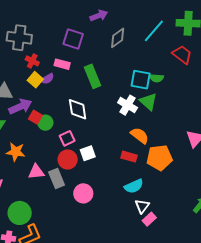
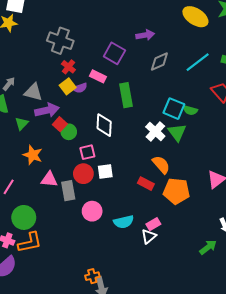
cyan semicircle: (134, 186) -> (124, 222), moved
pink rectangle: (149, 219) -> (153, 224), moved

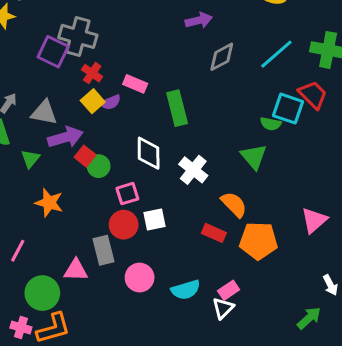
purple square: (114, 53) -> (53, 52), moved
cyan square: (174, 109) -> (288, 109), moved
white cross: (155, 131) -> (193, 170), moved
pink triangle: (49, 179) -> (76, 270), moved

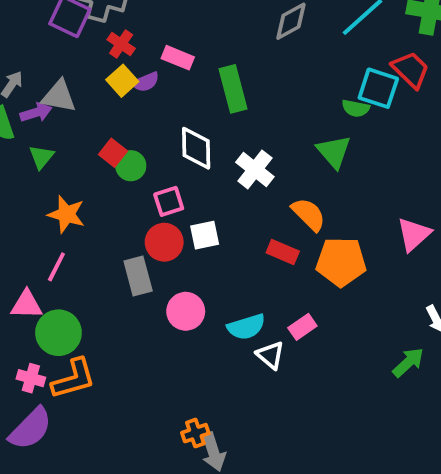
purple arrow: (65, 137) -> (36, 112), moved, size x0.7
pink line: (18, 251) -> (56, 267), moved
pink triangle: (76, 270) -> (27, 305), moved
white triangle: (223, 308) -> (270, 355), moved, turned -35

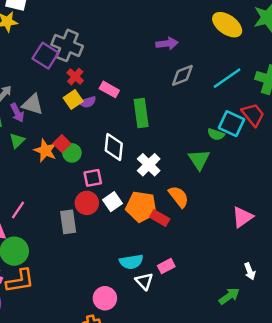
purple arrow: (36, 112) -> (17, 113), turned 72
orange star: (66, 214) -> (45, 150), moved
white square: (205, 235) -> (112, 202), turned -30
orange pentagon: (341, 262) -> (141, 207), moved
pink circle: (186, 311) -> (105, 298), moved

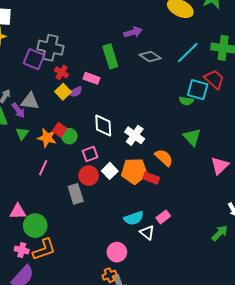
gray diamond: (182, 75) -> (150, 57), turned 65
green rectangle: (141, 113) -> (110, 56), moved
green triangle: (199, 160) -> (192, 137), moved
pink line: (18, 210) -> (43, 168), moved

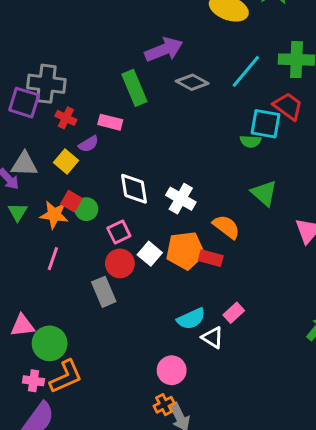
purple arrow: (133, 32) -> (164, 50), size x1.4
yellow square: (63, 92) -> (66, 162), moved

